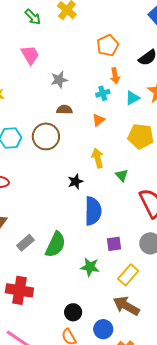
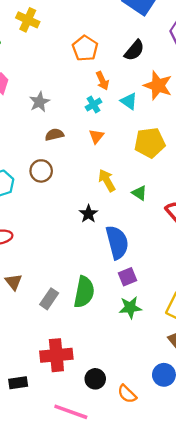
cyan triangle: (132, 98) -> (129, 101), turned -42
brown circle: (46, 136) -> (41, 171), size x0.7
purple square: (114, 244) -> (128, 277), moved
black circle: (73, 312) -> (95, 379), moved

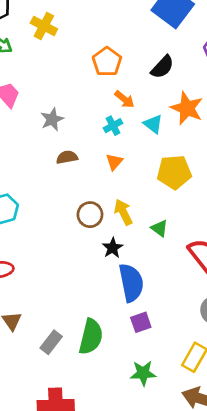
orange arrow: (102, 81) -> (124, 99), turned -30
brown circle: (41, 171) -> (90, 215), moved
black star: (88, 214) -> (113, 248), moved
green star: (130, 308) -> (143, 373), moved

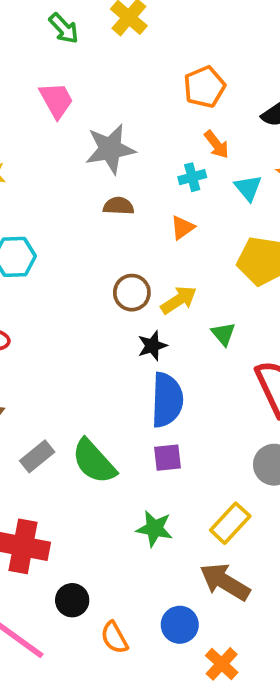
gray star: (52, 119) -> (110, 149), size x1.5
yellow arrow: (123, 212) -> (179, 300), turned 70
green semicircle: (91, 337) -> (94, 461), turned 111

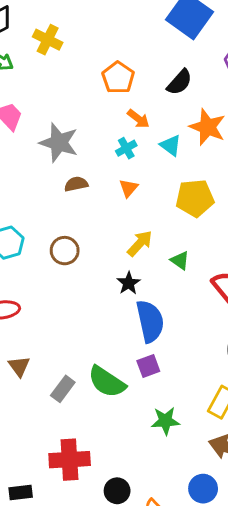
gray star: (110, 149) -> (59, 143), turned -30
brown circle: (132, 293) -> (65, 251), moved
purple square: (167, 458) -> (148, 366), moved

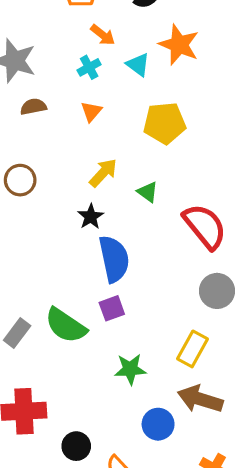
blue circle: (203, 489) -> (158, 424), moved

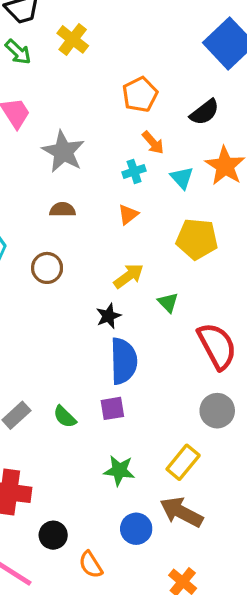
brown semicircle: (33, 107) -> (62, 210), moved
green semicircle: (66, 326) -> (65, 417), size x0.6

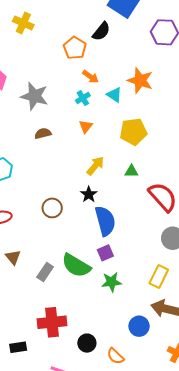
black semicircle: (204, 112) -> (101, 31), moved
brown circle: (47, 268) -> (52, 208), moved
green triangle: (168, 302) -> (131, 171), moved, turned -32
green semicircle: (65, 417) -> (76, 266), size x1.8
green star: (119, 471) -> (112, 282), moved

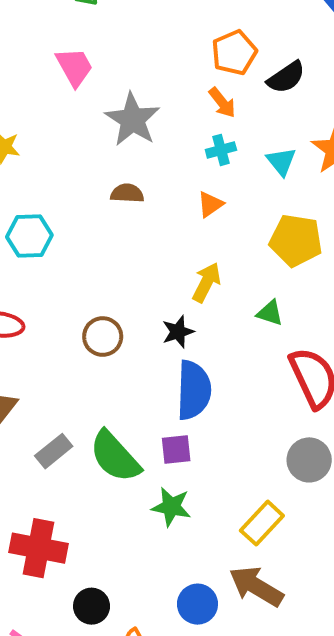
black semicircle: (101, 31) -> (286, 77), moved
orange arrow: (91, 77) -> (222, 103), moved
yellow arrow: (95, 166) -> (206, 282), turned -30

